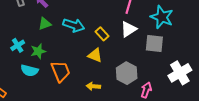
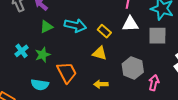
white triangle: (129, 29) -> (130, 24), turned 36
cyan semicircle: (29, 71) -> (40, 85), moved

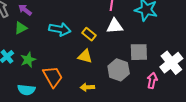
green triangle: (46, 27) -> (21, 28), moved
gray square: (157, 36) -> (139, 52), moved
pink arrow: (154, 83) -> (152, 81), moved

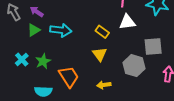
cyan arrow: (60, 29) -> (61, 30), moved
yellow triangle: (85, 56) -> (100, 54), turned 42

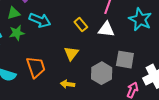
yellow rectangle: (102, 32) -> (81, 24), moved
green star: (43, 61) -> (17, 33), moved

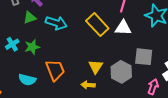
yellow rectangle: (81, 24) -> (97, 25), size x1.6
green star: (17, 33) -> (32, 47), moved
yellow triangle: (71, 53) -> (96, 67), moved

